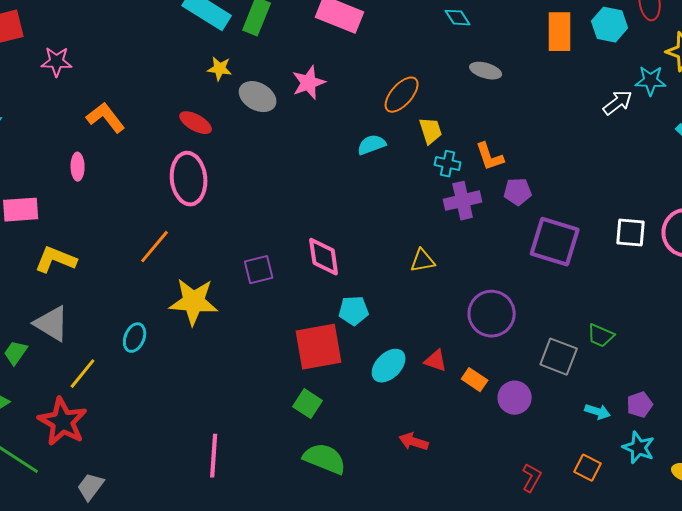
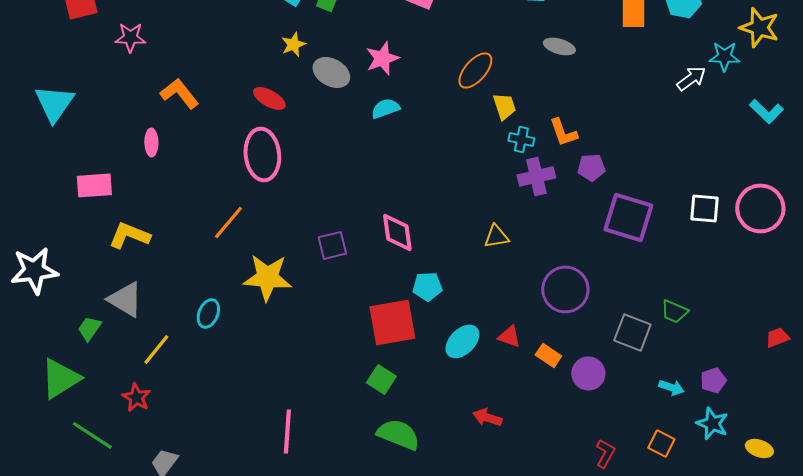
yellow star: (220, 69) -> (293, 44), turned -30
cyan semicircle: (372, 145) -> (385, 108), moved
red star: (63, 422) -> (136, 397), size x0.6

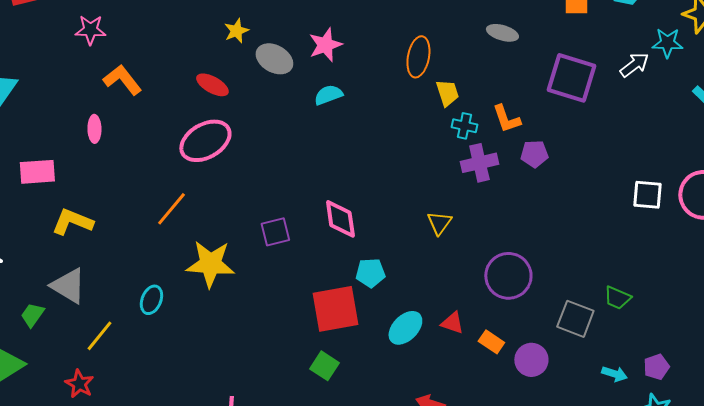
pink star: (130, 37) -> (90, 30), moved
orange ellipse: (475, 70) -> (418, 57), turned -30
pink ellipse: (262, 154) -> (205, 141), turned 66
purple square: (628, 217) -> (571, 78), moved
yellow triangle: (496, 236) -> (439, 223), turned -44

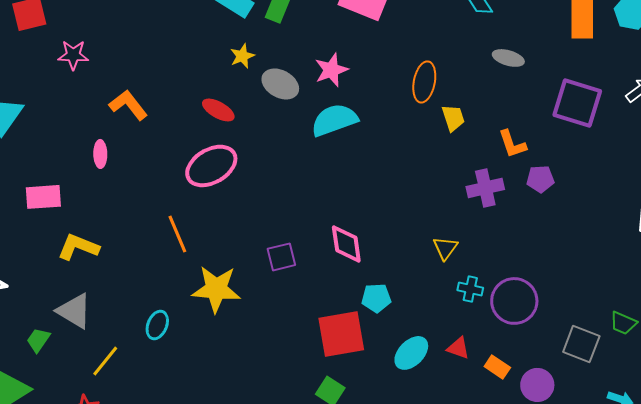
pink star: (90, 30) -> (73, 55), moved
cyan semicircle: (328, 95) -> (334, 120), size x1.6
cyan cross: (464, 126) -> (470, 289), moved
orange line: (171, 209) -> (177, 234), turned -63

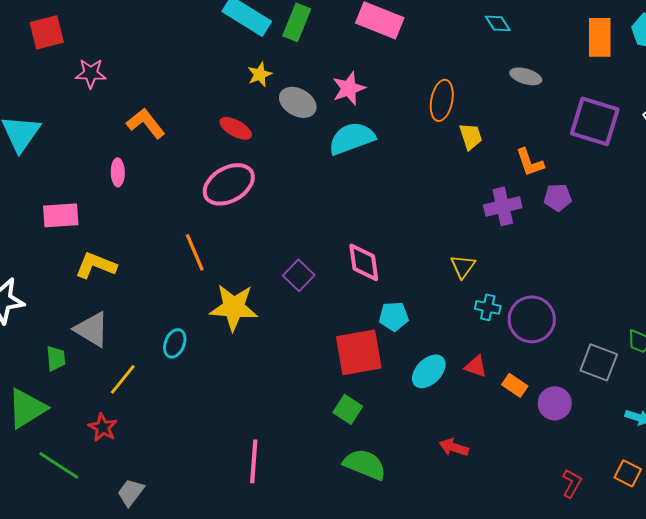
purple square: (281, 257) -> (299, 275), turned -32
green trapezoid: (38, 340) -> (56, 358), turned 140

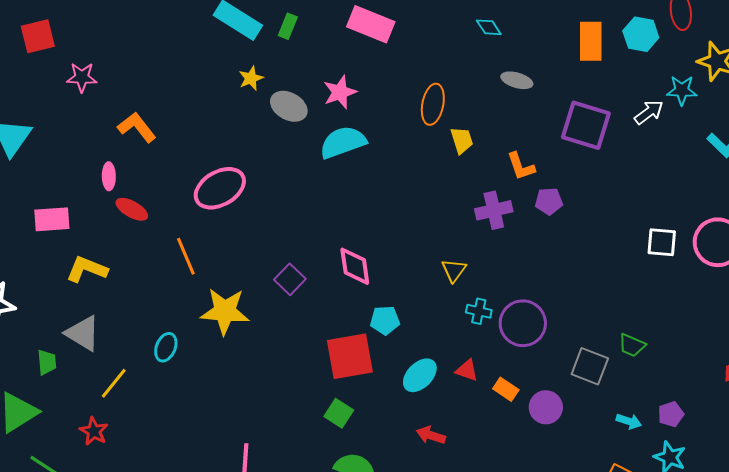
green rectangle: (297, 22) -> (288, 26), size x0.7
red ellipse: (236, 128) -> (132, 209), moved
red arrow: (454, 447) -> (431, 435), moved

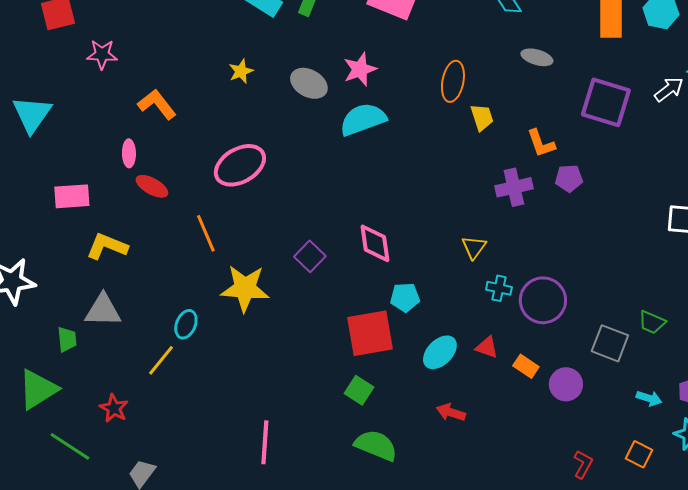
yellow star: (251, 78) -> (241, 71), moved
gray triangle: (83, 333) -> (103, 310), turned -30
yellow line: (114, 383) -> (161, 360), moved

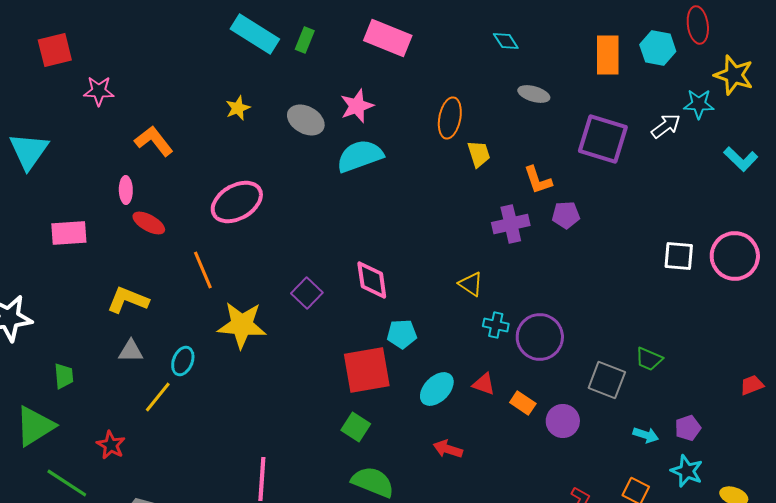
yellow L-shape: (107, 246) -> (128, 300), moved
yellow triangle: (474, 247) -> (471, 284), turned -32
gray triangle: (103, 310) -> (131, 351), moved, size x0.7

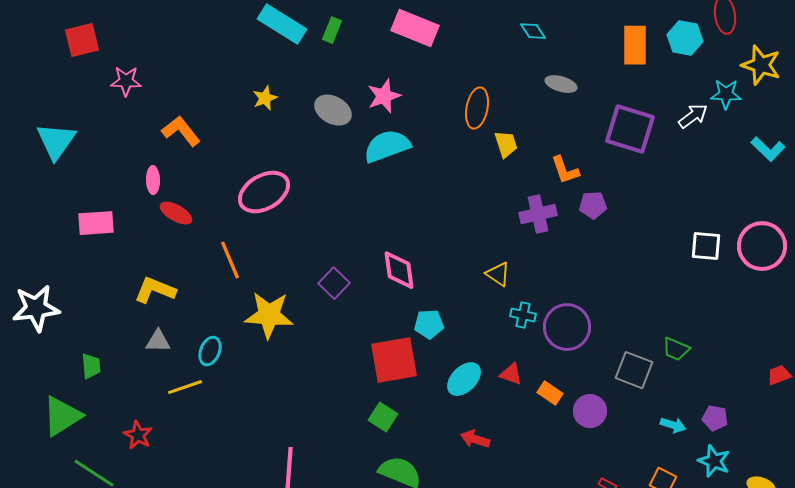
yellow line: (158, 397) -> (185, 387), turned 32
purple pentagon: (688, 428) -> (715, 418), turned 30

